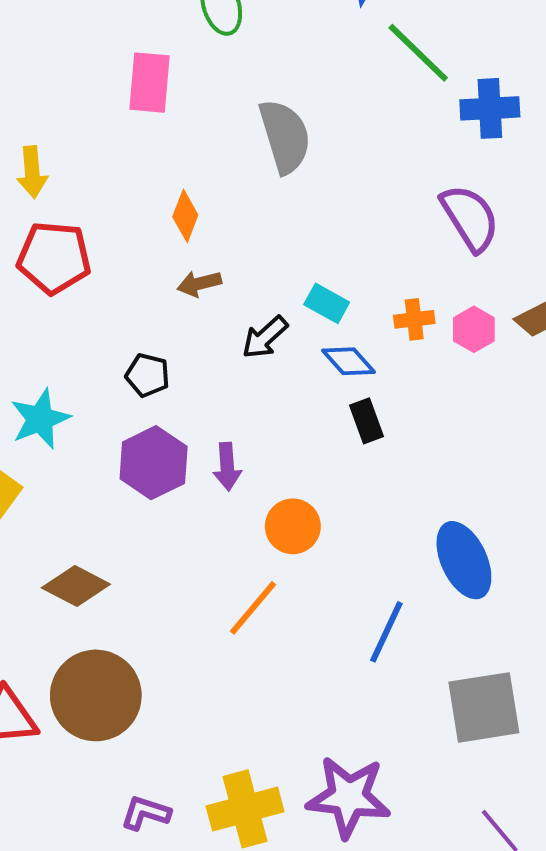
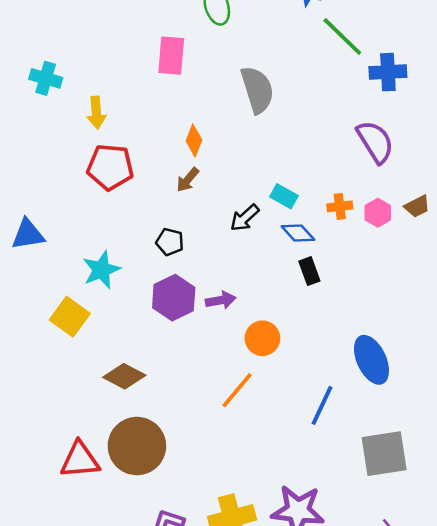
brown arrow: (199, 284) -> (188, 180), moved, turned -36
purple arrow: (227, 467) -> (221, 300), turned -96

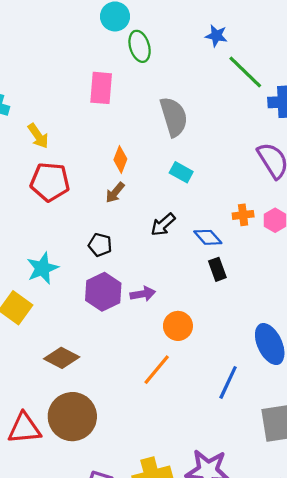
yellow arrow: (96, 113) -> (38, 136), turned -30
cyan rectangle: (284, 196) -> (181, 172), moved

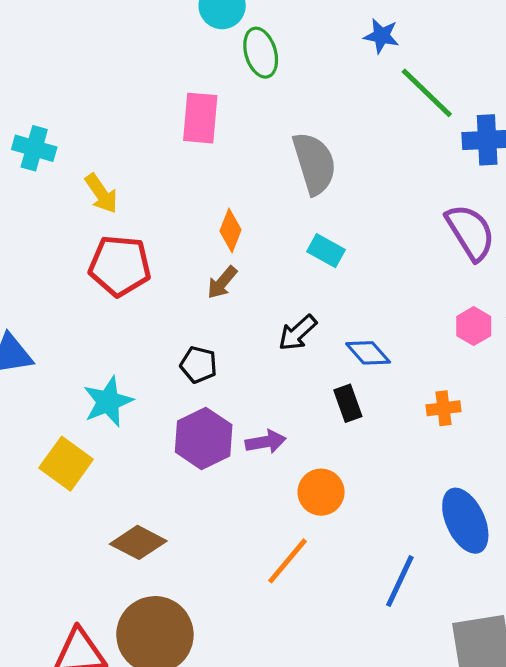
orange cross: (243, 215) -> (443, 408), moved
black rectangle: (217, 269) -> (348, 403), moved

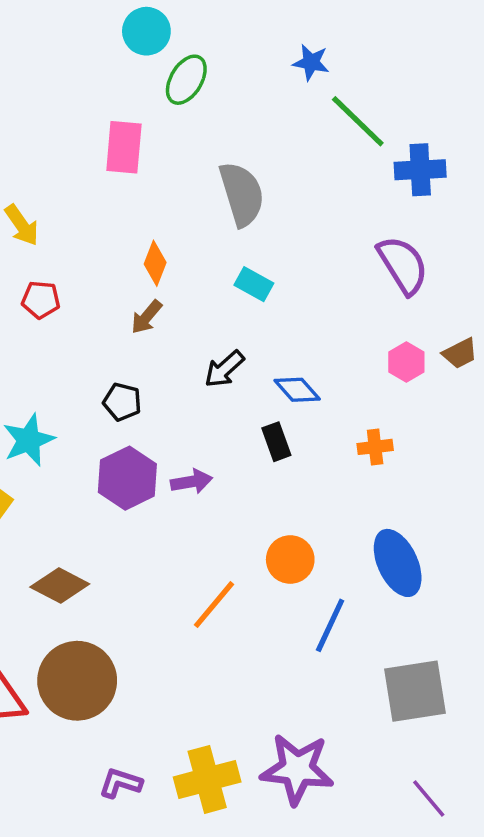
green ellipse: (261, 53) -> (186, 80), turned 48
red pentagon: (120, 266) -> (41, 300), size x0.6
orange circle: (321, 492) -> (290, 560), moved

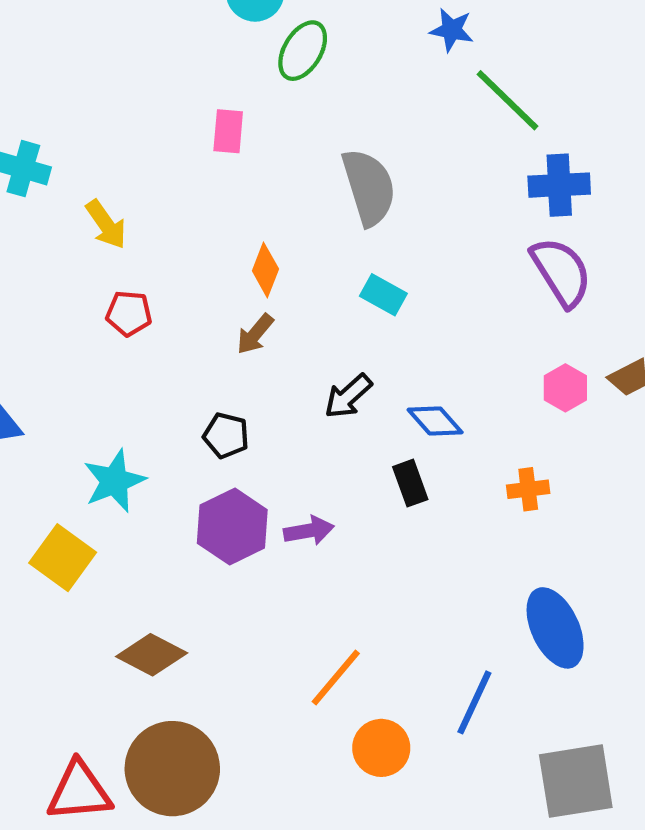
pink rectangle: (124, 147) -> (228, 131), size x0.7
blue cross: (420, 170) -> (559, 185), moved
orange circle: (290, 560) -> (381, 748), moved

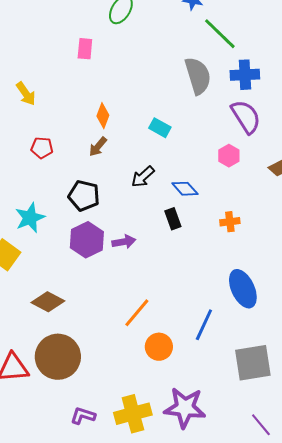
gray semicircle: (369, 187) -> (198, 76), moved
red pentagon: (129, 313) -> (42, 148), moved
pink hexagon: (565, 388) -> (229, 156), moved
black pentagon: (226, 435) -> (84, 196), size x1.4

